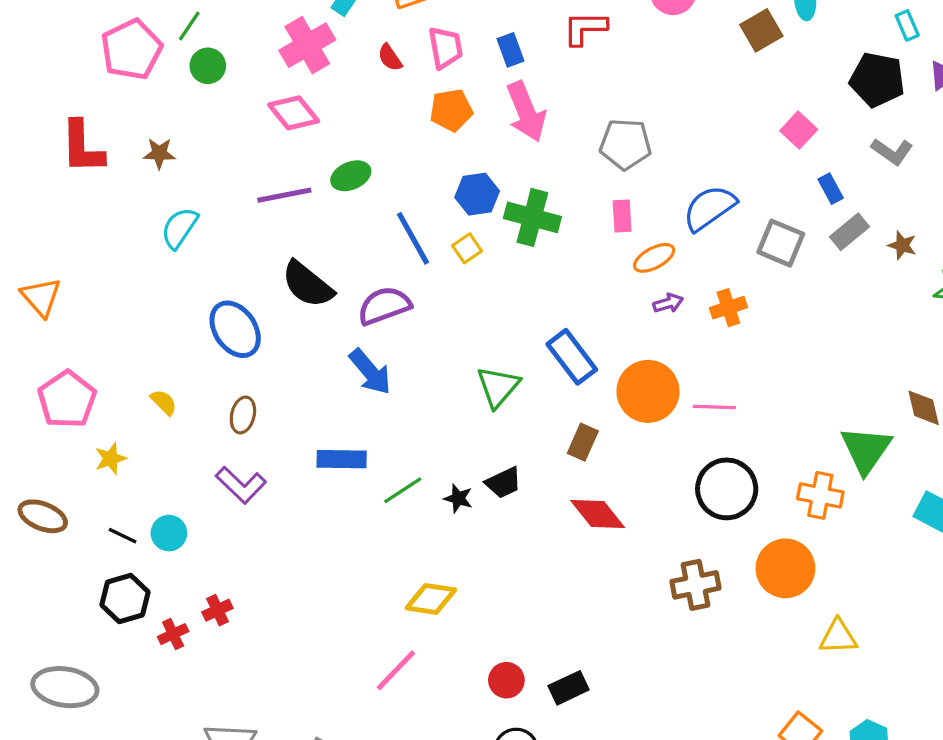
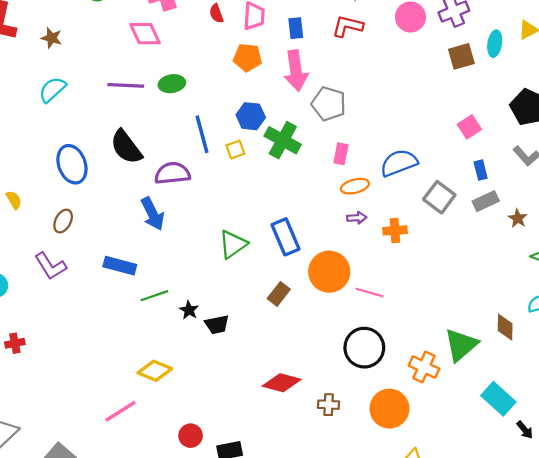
gray pentagon: (625, 144) -> (329, 104), moved
black trapezoid: (503, 483) -> (217, 325), moved
red diamond: (598, 514) -> (282, 383), moved, turned -51
brown cross: (696, 585) -> (329, 405), size x0.7

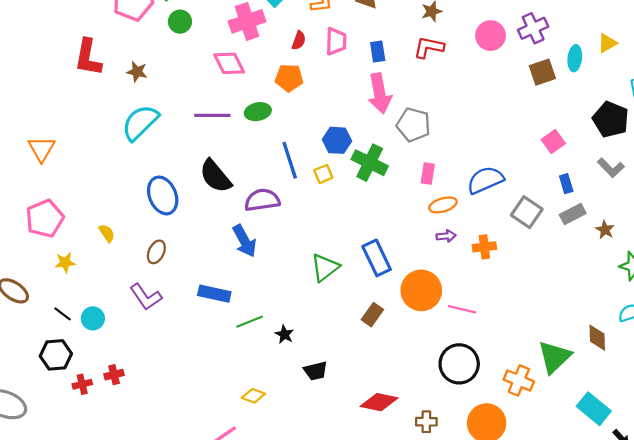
red semicircle: (216, 13) -> (299, 40), turned -138
orange pentagon: (248, 57) -> (289, 78), moved
cyan semicircle: (52, 90) -> (140, 123), size x1.4
black trapezoid: (217, 325) -> (316, 371), moved
yellow diamond: (155, 371) -> (253, 396), size x0.7

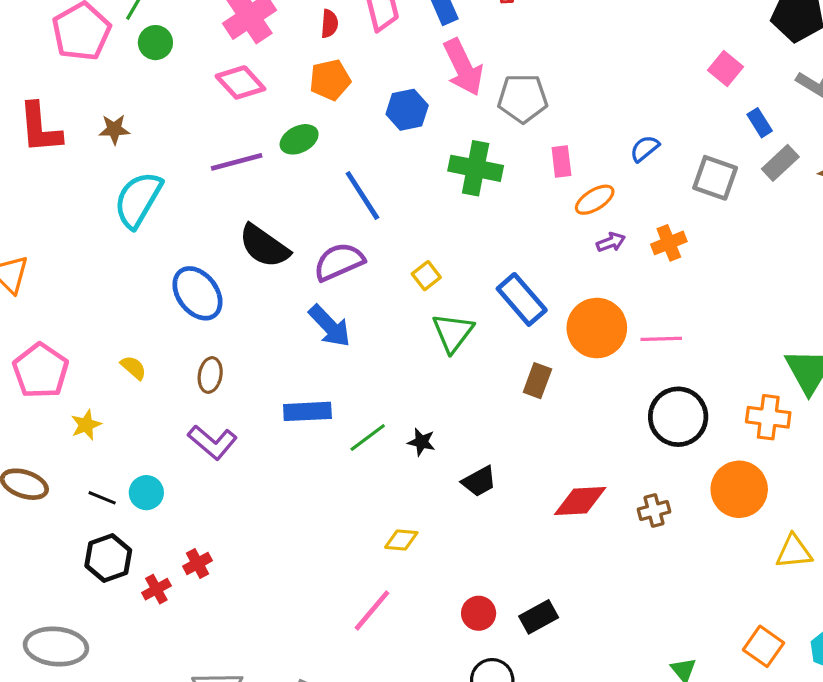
blue hexagon: (337, 140) -> (407, 110), moved
yellow square: (323, 174) -> (426, 276), moved
blue semicircle: (485, 180) -> (645, 149), size x0.6

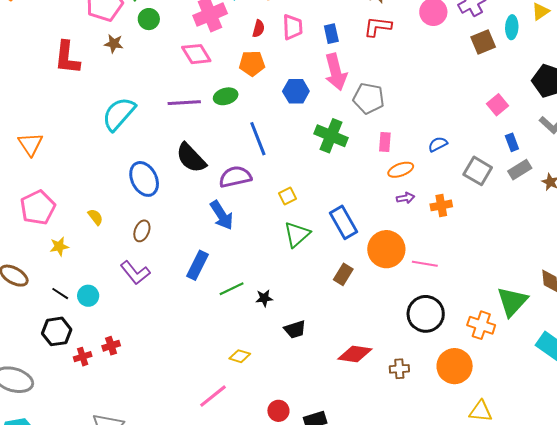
brown star: (114, 129) -> (114, 44), moved
blue rectangle: (307, 411) -> (198, 265), turned -72
black star: (422, 442) -> (264, 298), turned -30

